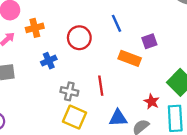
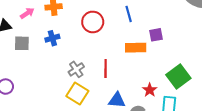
orange rectangle: (130, 58) -> (136, 48), turned -30
blue cross: (49, 61) -> (52, 38), moved
gray cross: (69, 91) -> (76, 69), turned 35

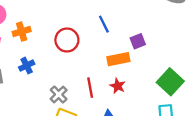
red star: (150, 90) -> (118, 86), moved

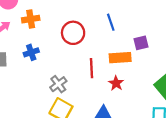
red line: (90, 88) -> (91, 68), moved

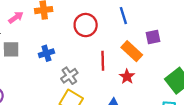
blue cross: (31, 52) -> (46, 53), moved
orange rectangle: (120, 58) -> (132, 51), turned 45

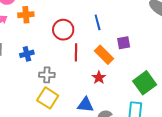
red line: (103, 61) -> (76, 52), moved
gray cross: (69, 76) -> (47, 75), turned 35

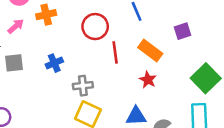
purple square: (124, 43) -> (183, 31), moved

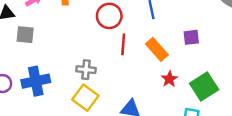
blue cross: (54, 63) -> (36, 81), moved, size x1.6
red star: (148, 80) -> (169, 79), moved

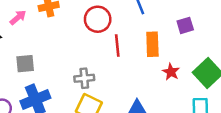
gray square: (25, 35) -> (25, 64), moved
orange rectangle: (157, 49) -> (152, 44), turned 50

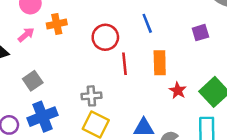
purple square: (185, 25) -> (200, 33), moved
gray square: (25, 64) -> (33, 81), turned -30

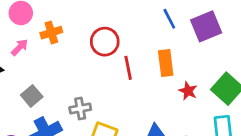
blue line: (147, 23) -> (169, 19), moved
purple square: (200, 33) -> (206, 26), size x1.6
gray cross: (91, 96) -> (80, 108), moved

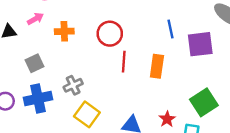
orange cross: (51, 33) -> (64, 31), moved
red star: (188, 91) -> (167, 119), moved
gray cross: (80, 108) -> (73, 85), turned -30

